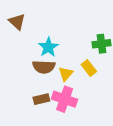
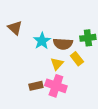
brown triangle: (17, 22) -> (15, 28), moved
brown semicircle: (44, 67) -> (63, 44), moved

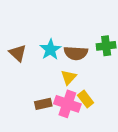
brown triangle: (15, 28) -> (18, 53), moved
yellow rectangle: (77, 59) -> (86, 99), moved

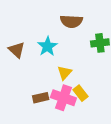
brown semicircle: (76, 53) -> (71, 21), moved

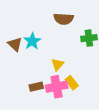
cyan star: (47, 46) -> (32, 41), moved
pink cross: (63, 98) -> (57, 87), turned -30

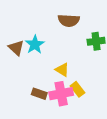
yellow triangle: (58, 64) -> (62, 70), turned -40
brown rectangle: (36, 87) -> (39, 94), turned 32

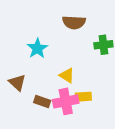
brown triangle: (16, 48) -> (17, 83), moved
yellow rectangle: (77, 89) -> (83, 97), turned -56

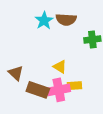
cyan star: (37, 48) -> (44, 21), moved
brown rectangle: (42, 101) -> (38, 90), size x1.5

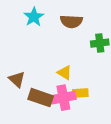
cyan star: (44, 21) -> (34, 17), moved

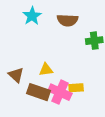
yellow triangle: (65, 73) -> (46, 70), moved, turned -40
pink cross: (63, 98) -> (60, 92), turned 35

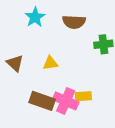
yellow triangle: (46, 70) -> (50, 63), moved
brown triangle: (16, 75) -> (15, 63), moved

